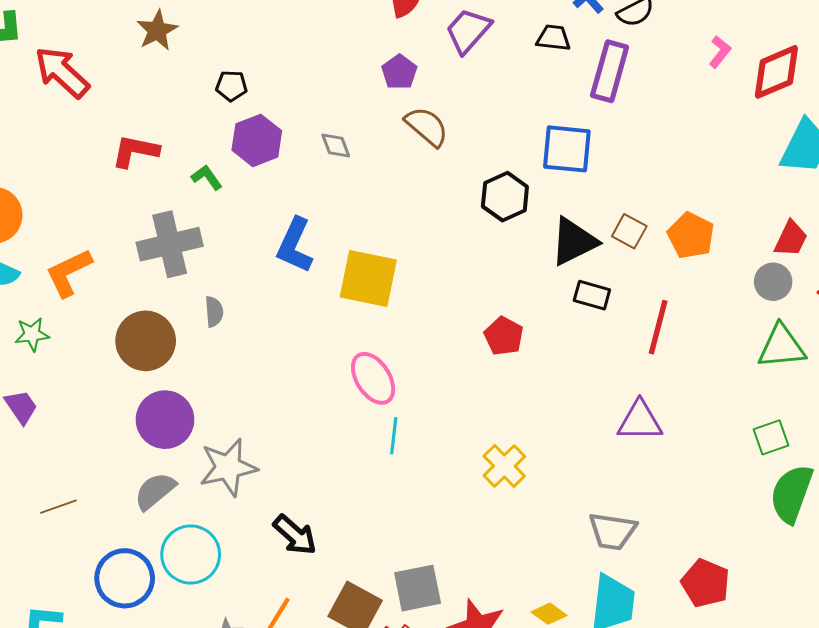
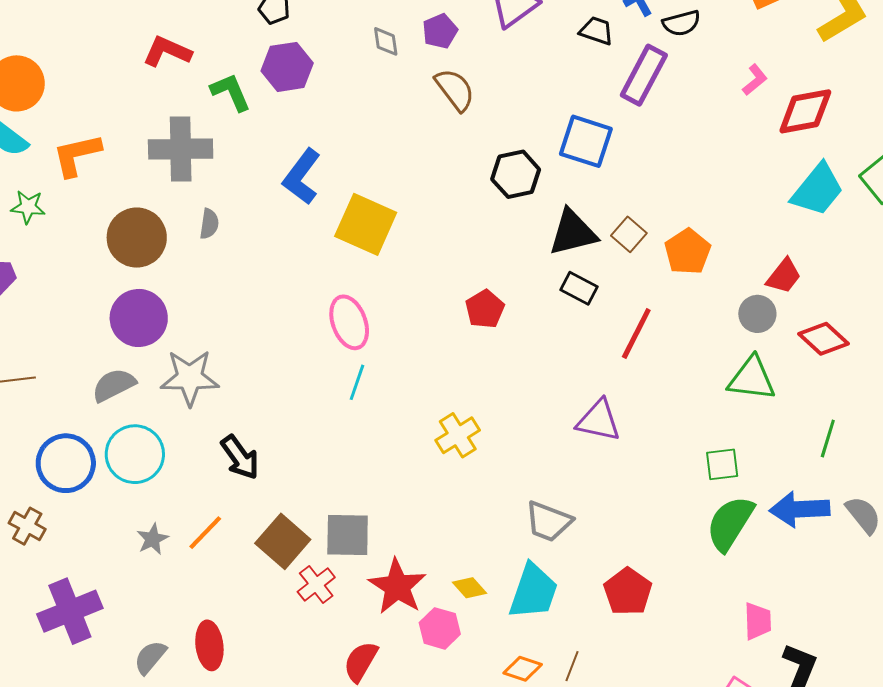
gray diamond: (336, 145) -> (386, 41), moved
green L-shape: (207, 177) -> (231, 92), size x1.4

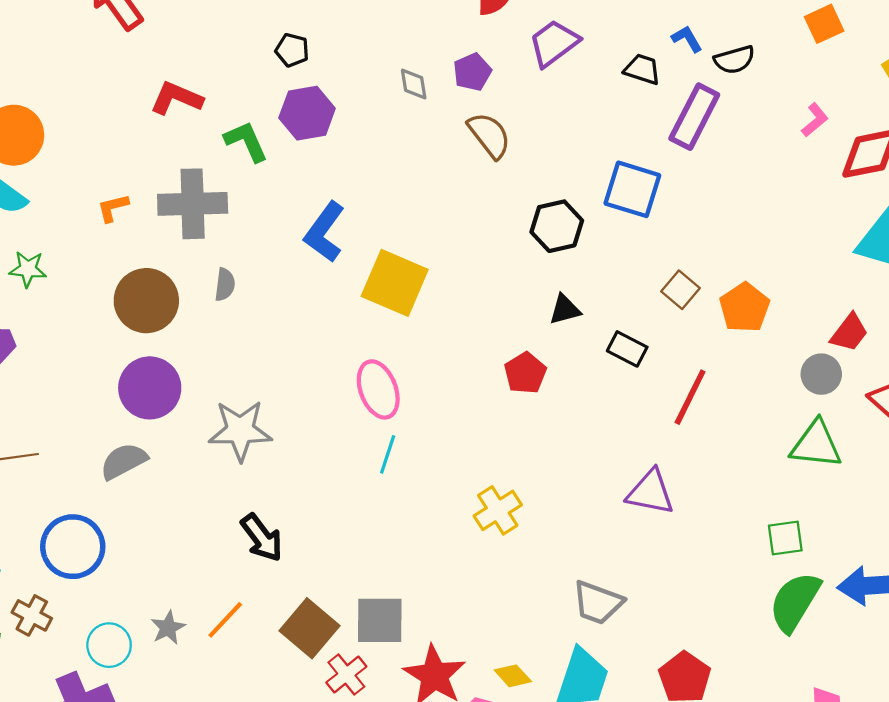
orange L-shape: (77, 155) -> (113, 208), moved, size x0.6
black triangle: (573, 233) -> (565, 310), moved, size x0.6
gray star: (190, 378) -> (240, 430), moved
cyan circle: (135, 454) -> (109, 645), moved, size x0.7

